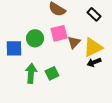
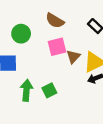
green circle: (35, 38) -> (21, 34), moved

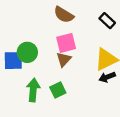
green circle: (21, 34) -> (27, 52), moved
brown triangle: (73, 57) -> (64, 59), moved

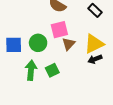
green circle: (27, 52) -> (38, 43), moved
brown triangle: (64, 59) -> (69, 44), moved

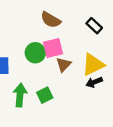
green circle: (38, 43) -> (35, 53), moved

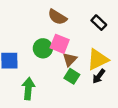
pink square: (53, 48) -> (60, 44), turned 36
black arrow: (94, 82) -> (99, 76), turned -32
green square: (45, 95) -> (72, 76), moved, turned -32

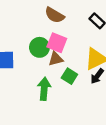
brown triangle: (70, 59) -> (56, 59), moved, turned 32
green arrow: (28, 89) -> (44, 89), moved

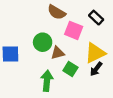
pink square: (57, 43) -> (74, 30), moved

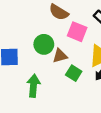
green arrow: (47, 81) -> (33, 86), moved

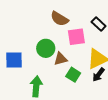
pink square: (77, 32) -> (76, 37), turned -30

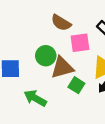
brown triangle: (61, 59) -> (62, 68), size x1.5
green arrow: (36, 86) -> (35, 98), turned -66

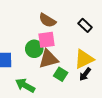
pink square: (80, 43) -> (46, 40), moved

